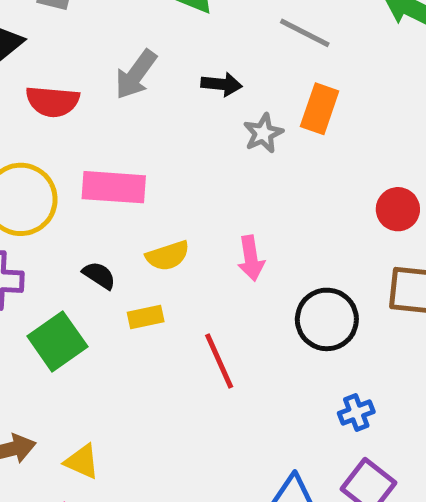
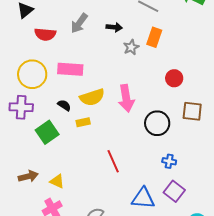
red circle: (398, 209) -> (174, 78), moved
yellow semicircle: (168, 256) -> (92, 97), size x1.4
pink arrow: (251, 258) -> (126, 98), size x1.5
red line: (219, 361) -> (113, 161), moved
blue cross: (356, 412) -> (169, 161), turned 32

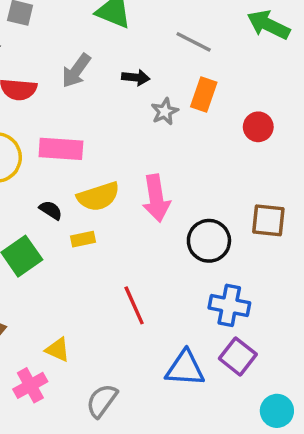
red circle: (174, 78) -> (258, 127), moved
blue cross: (169, 161) -> (229, 305), size x1.6
yellow triangle: (57, 181) -> (58, 350), moved

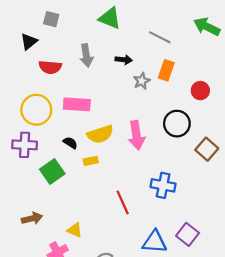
gray arrow: (76, 71) -> (86, 55), turned -45
brown square: (268, 220) -> (207, 149), turned 35
black circle: (209, 241) -> (177, 124), moved
blue cross: (229, 305) -> (163, 185), moved

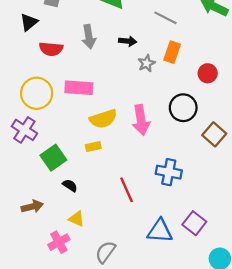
black semicircle: (70, 143) -> (70, 185), moved
purple cross: (25, 145) -> (24, 130), turned 30

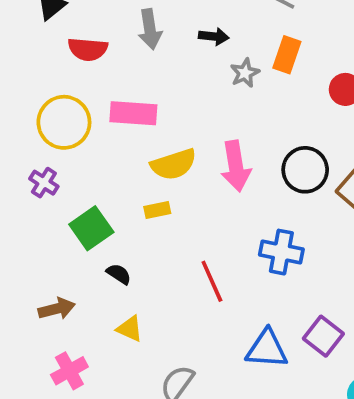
black circle: (183, 108) -> (305, 170), moved
purple cross: (24, 130) -> (44, 183), size x0.7
pink cross: (59, 242) -> (69, 371), moved

